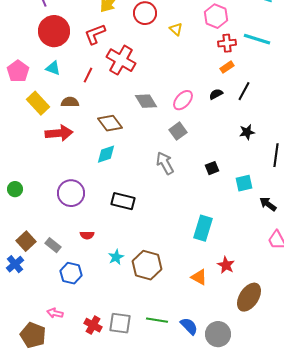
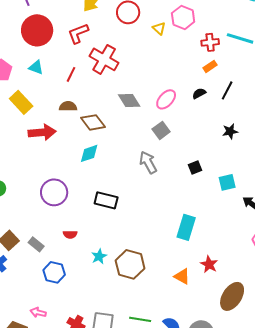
pink hexagon: (216, 16) -> (183, 17), moved
brown semicircle: (70, 102) -> (68, 106), moved

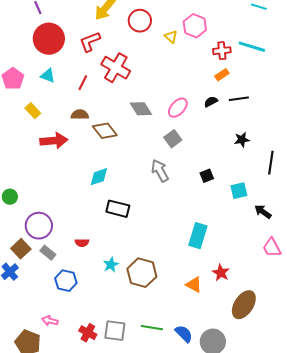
black line: (227, 90) -> (239, 99), turned 54
yellow rectangle: (21, 102) -> (33, 111), size x0.7
cyan diamond: (89, 153) -> (99, 177), moved
purple circle: (54, 192) -> (39, 226), moved

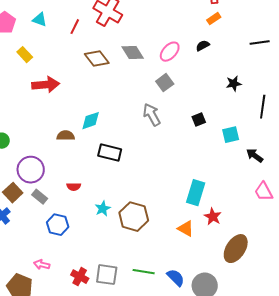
black line: (239, 99) -> (260, 43), moved
brown semicircle: (80, 115) -> (66, 136), moved
brown diamond: (105, 131) -> (97, 59), moved
cyan rectangle: (198, 236) -> (196, 193), moved

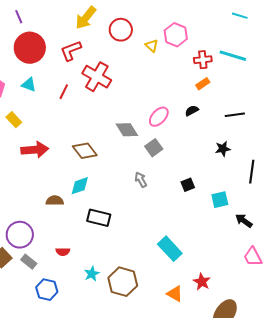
black line: (260, 43) -> (235, 115), moved
gray diamond: (133, 53) -> (127, 130), moved
brown diamond: (97, 59) -> (85, 151), moved
gray arrow: (152, 115) -> (141, 180), size x0.7
cyan rectangle: (196, 193) -> (170, 249), moved, turned -60

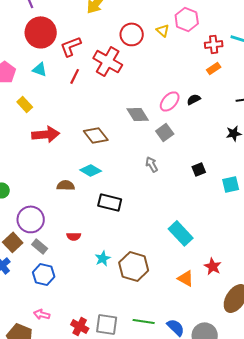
red circle: (121, 30) -> (132, 34), moved
red L-shape: (71, 51) -> (71, 46), moved
black semicircle: (192, 111) -> (194, 99), moved
cyan diamond: (80, 186) -> (91, 170), turned 50
blue hexagon: (47, 290) -> (44, 274), moved

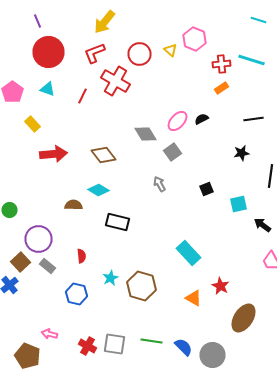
red L-shape: (71, 46) -> (94, 53), moved
red semicircle: (74, 236) -> (82, 256), turned -96
blue hexagon: (44, 274) -> (76, 294), moved

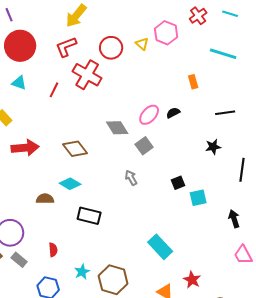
red cross: (222, 64) -> (198, 16), moved, turned -30
orange rectangle: (222, 88) -> (193, 82), turned -72
cyan square: (238, 204) -> (198, 198), moved
black arrow: (262, 225) -> (234, 219), turned 36

